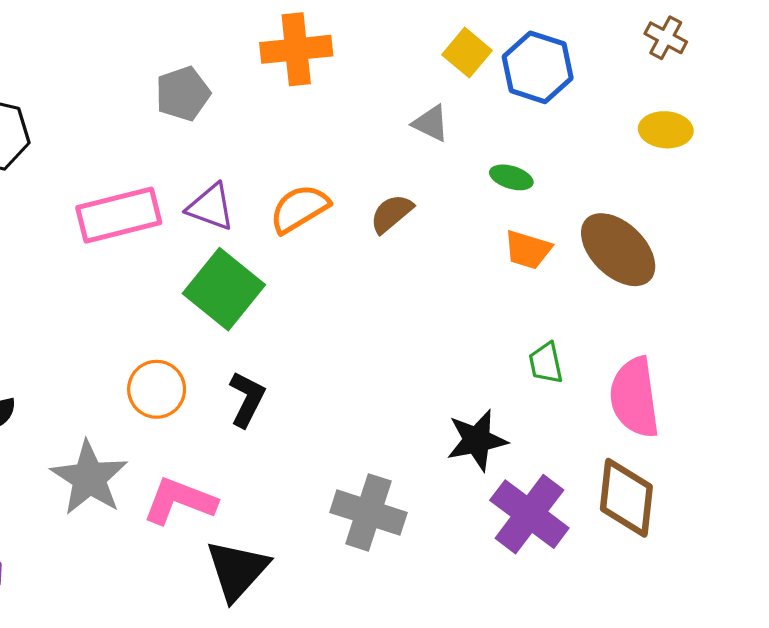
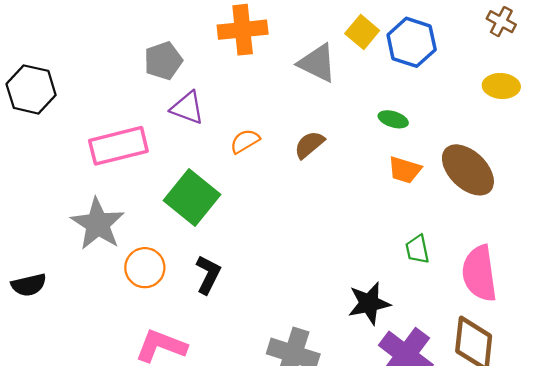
gray triangle: (431, 123) -> (317, 63), moved, size x1.5
purple triangle: (211, 207) -> (187, 108), moved
orange semicircle: (299, 209) -> (245, 141), size x0.7
gray star: (89, 478) -> (98, 224), moved

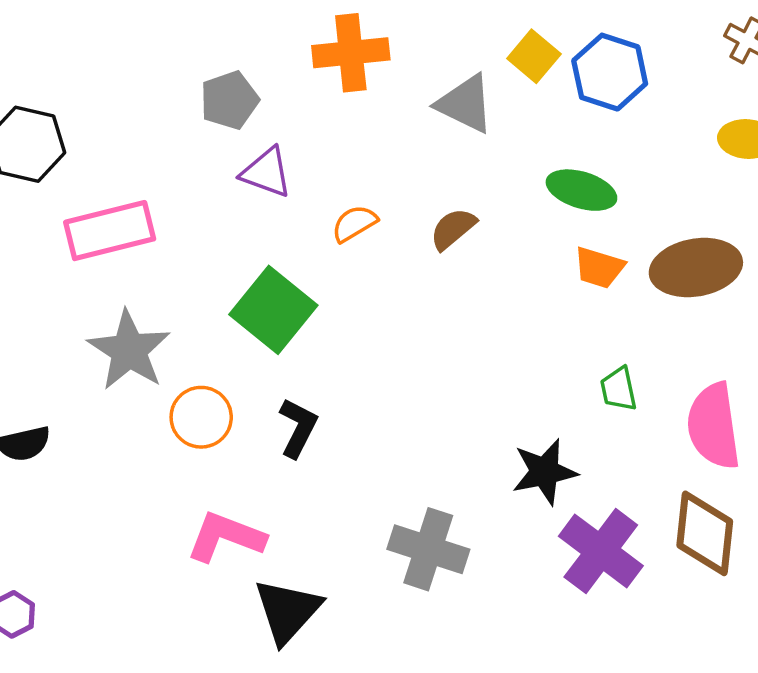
green ellipse: (393, 119) -> (581, 190), size x1.5
pink rectangle: (118, 146) -> (110, 231), moved
brown ellipse: (468, 170) -> (696, 268), turned -54

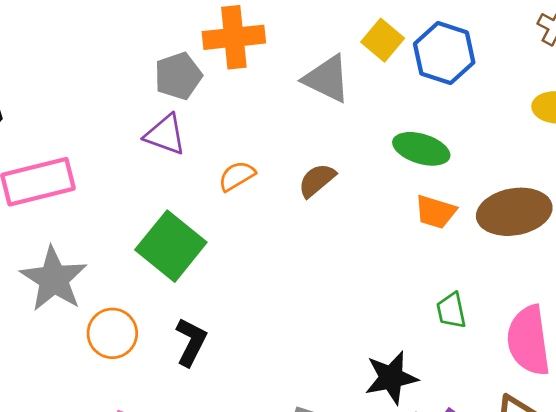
gray pentagon: (229, 100) -> (178, 76), moved

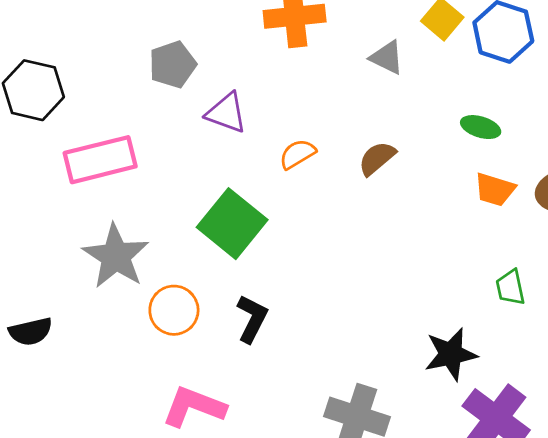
gray pentagon: (178, 76) -> (173, 65), moved
gray triangle: (327, 79) -> (387, 57), size x0.7
green ellipse: (421, 149) -> (481, 127), size x0.7

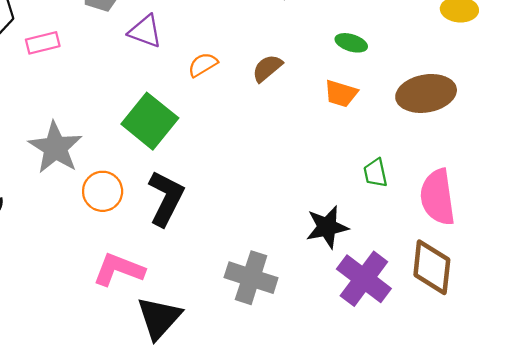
pink rectangle: (100, 160) -> (43, 43), moved, size x0.6
orange trapezoid: (495, 190) -> (341, 93), moved
black L-shape: (252, 319) -> (166, 198), size x1.4

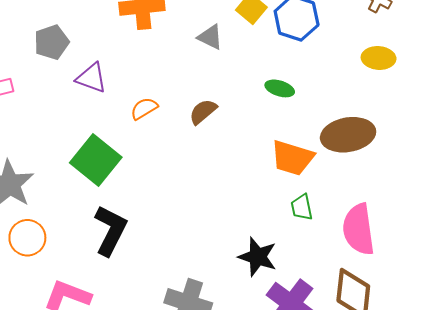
orange trapezoid: (341, 93) -> (292, 158), moved, size x1.4
orange circle: (103, 191) -> (27, 238), moved
black star: (327, 227) -> (258, 257), turned 30

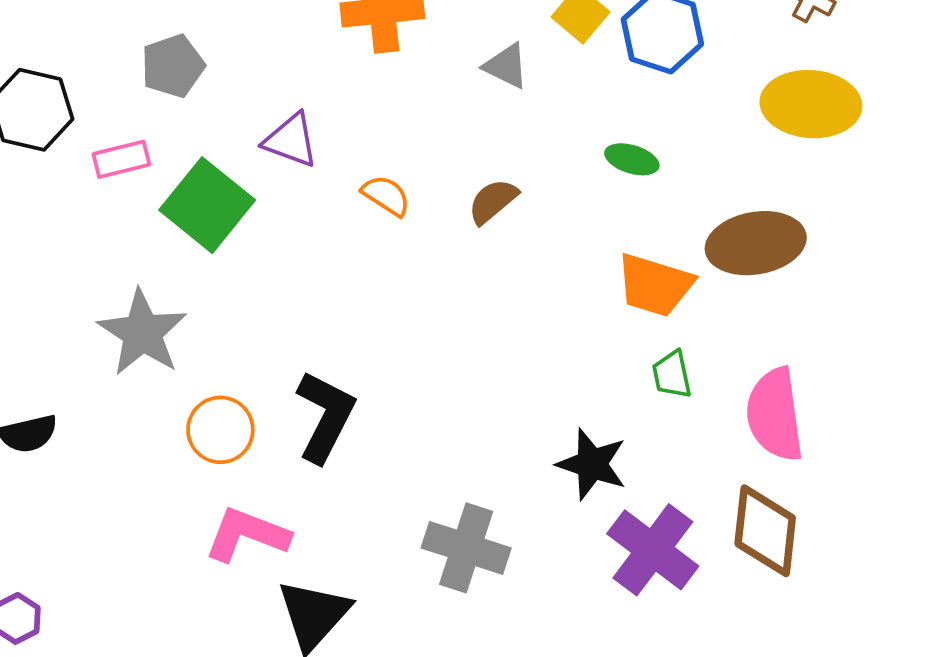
gray pentagon: (52, 42) -> (173, 66), moved
yellow ellipse: (379, 58) -> (811, 104), size x1.6
orange semicircle: (144, 108) -> (386, 196), turned 64
green square: (96, 160) -> (207, 205), moved
orange circle: (27, 238) -> (220, 430), moved

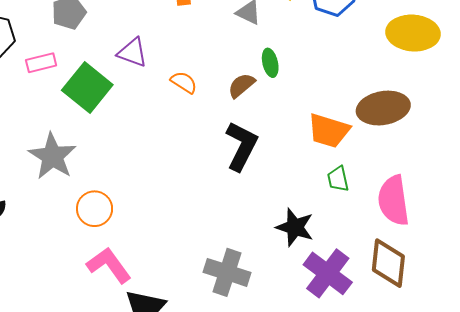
green ellipse: (632, 159) -> (270, 63), moved, turned 60
black L-shape: (325, 416) -> (241, 146), moved
pink L-shape: (247, 535) -> (109, 265), turned 33

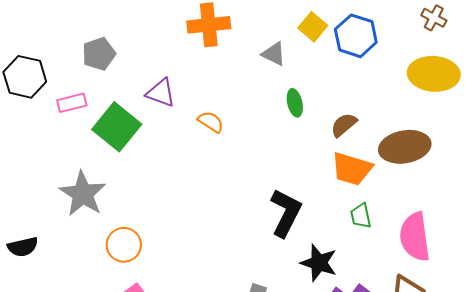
brown semicircle: (241, 85) -> (344, 125), moved
black L-shape: (241, 146) -> (286, 213), moved

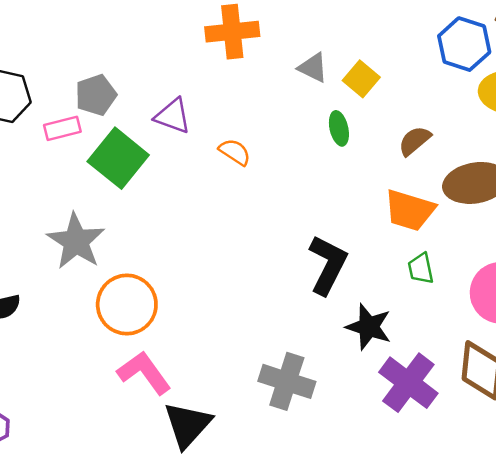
yellow square: (313, 27) -> (361, 79), moved
blue hexagon: (356, 36) -> (464, 44), moved
gray pentagon: (99, 54) -> (96, 95), moved
brown semicircle: (344, 125) -> (415, 141), moved
orange circle: (124, 245) -> (127, 305), size x1.4

